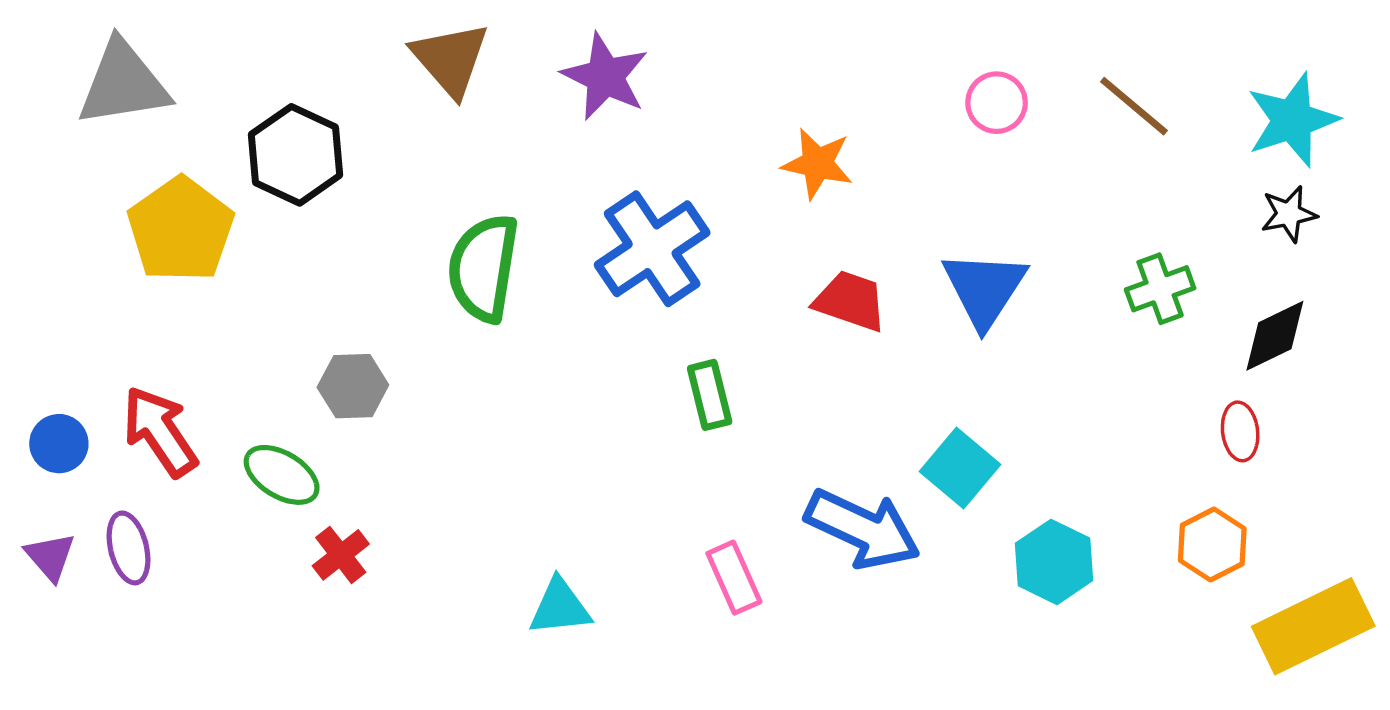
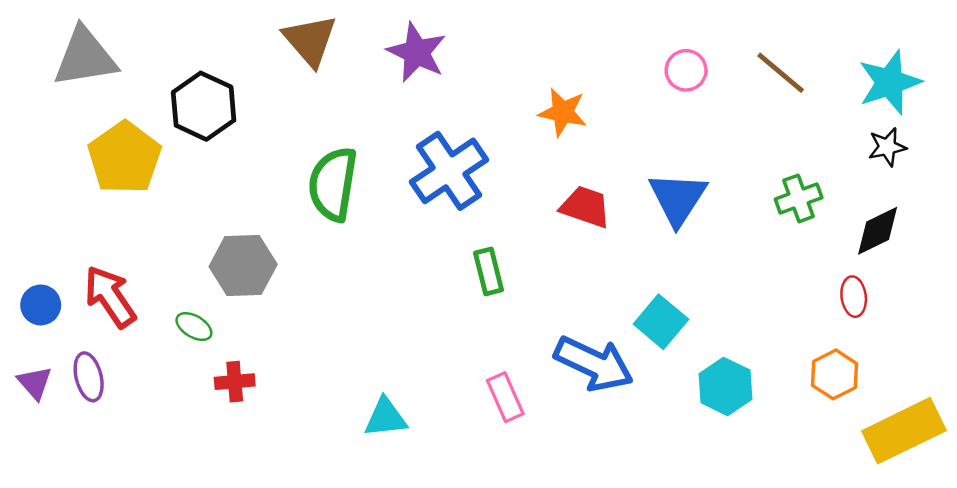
gray hexagon: (353, 386) -> (243, 265), size x1.4
green ellipse: (282, 475) -> (194, 327), size x0.7
red cross: (341, 555) -> (235, 382), turned 33

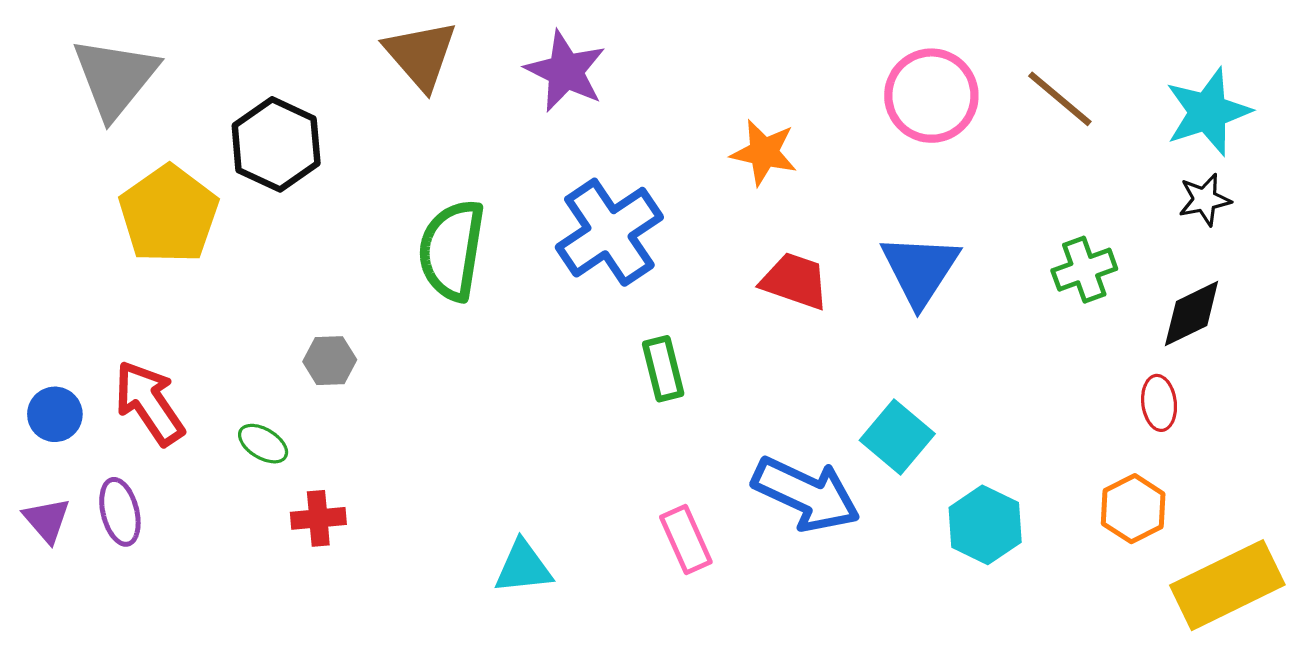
gray triangle: (85, 57) -> (115, 78), turned -42
pink circle: (686, 70) -> (931, 96), size x1.6
gray hexagon: (243, 265) -> (330, 361), size x0.6

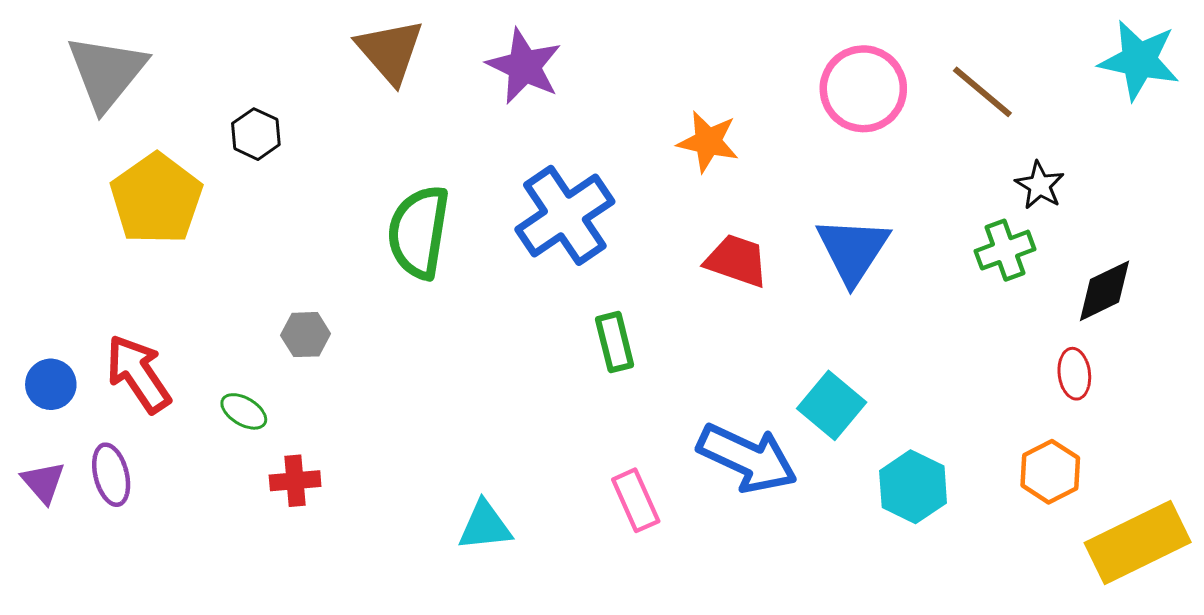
cyan star: (1208, 112) -> (1139, 60), moved, turned 30
black hexagon: (276, 144) -> (256, 134), size x0.6
black star: (1205, 200) -> (1040, 185), moved, turned -30

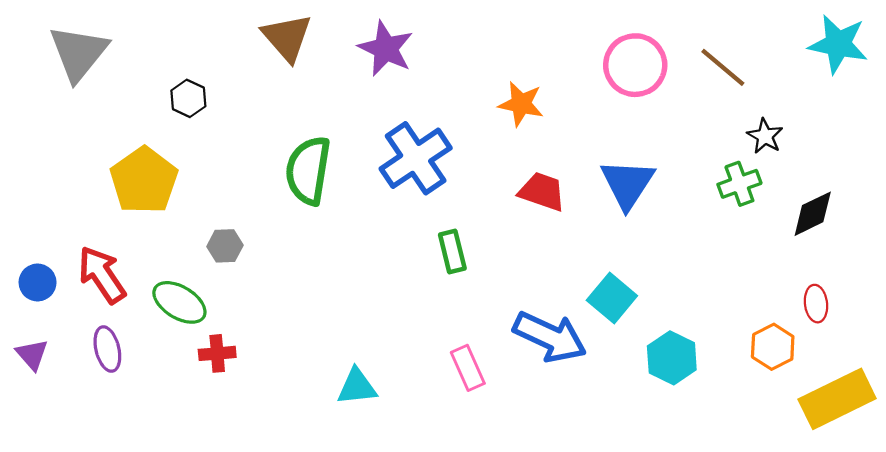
yellow pentagon: (156, 199) -> (144, 180), moved
red ellipse: (1074, 374) -> (816, 304), moved
green ellipse: (244, 411) -> (179, 302), size x1.6
purple ellipse: (111, 475) -> (107, 349), moved

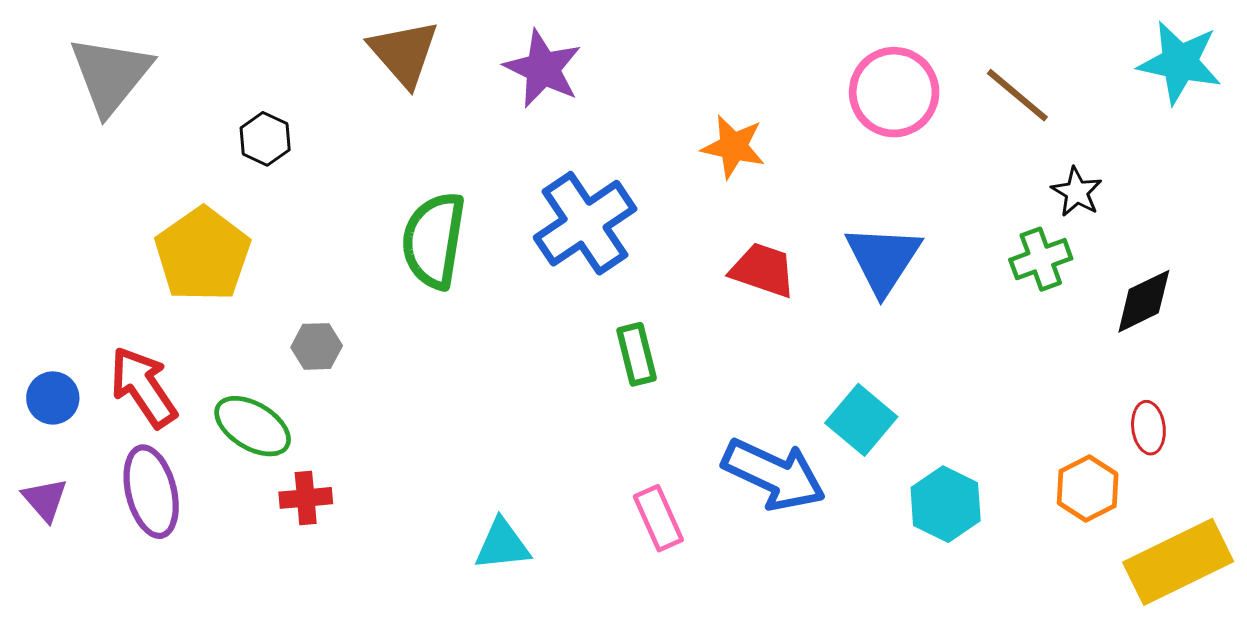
purple ellipse: (107, 349) -> (151, 492), size x1.4

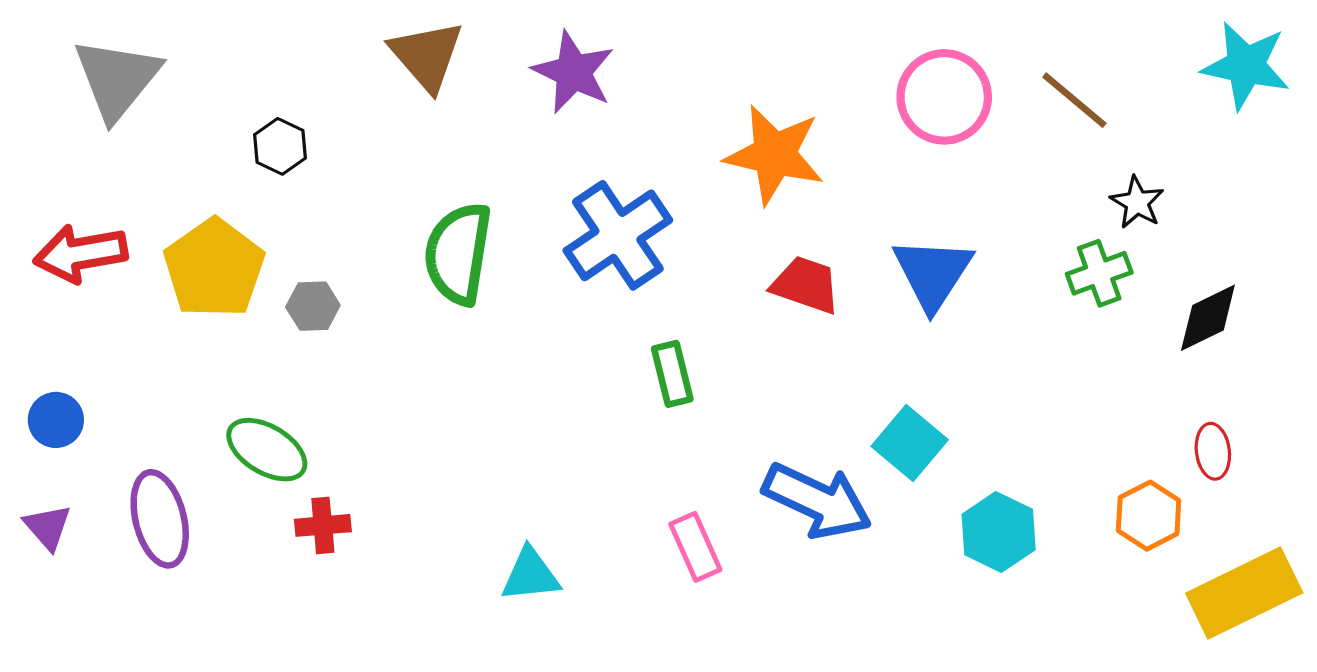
orange star: (733, 147) -> (774, 155), size x1.5
gray hexagon: (317, 346) -> (313, 306), moved
red arrow: (143, 387) -> (81, 253), moved, turned -66

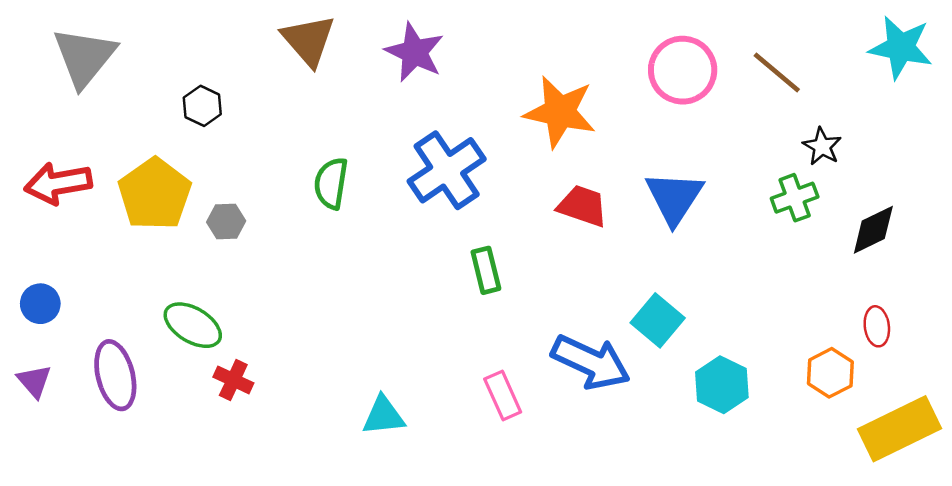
green semicircle: (458, 253) -> (331, 183), size x0.7
red cross: (323, 525) -> (233, 380), turned 30

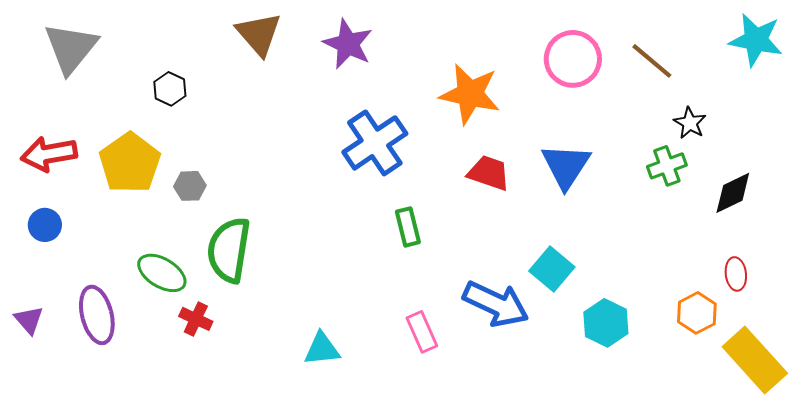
green semicircle: (331, 183) -> (229, 250), moved, size x1.5
blue circle: (40, 304) -> (45, 225), moved
yellow rectangle: (899, 429) -> (755, 360), turned 74

